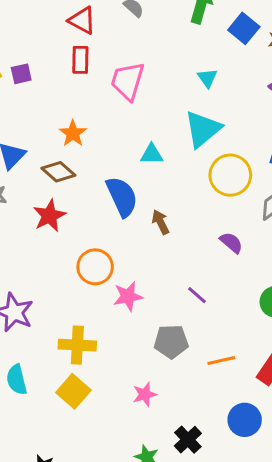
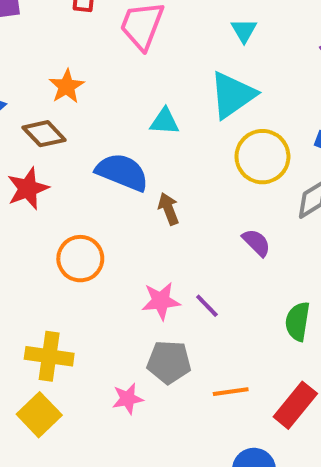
blue semicircle: (122, 197) -> (122, 172), turned -48
pink star: (128, 296) -> (161, 301), moved
pink star: (145, 394) -> (128, 399), moved

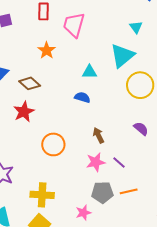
cyan triangle: (244, 30) -> (136, 27), moved
orange star: (67, 86) -> (47, 50), moved
blue semicircle: (122, 172) -> (82, 97), moved, size x0.6
brown arrow: (168, 209) -> (98, 135), moved
orange line: (231, 392) -> (129, 191), moved

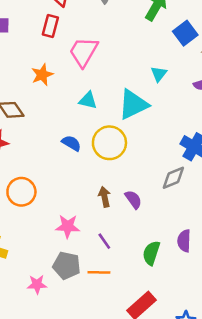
cyan triangle: (89, 72) -> (88, 100), moved
yellow circle: (140, 85) -> (109, 143), moved
brown arrow: (98, 135) -> (105, 197), moved
purple line: (119, 162) -> (104, 241), moved

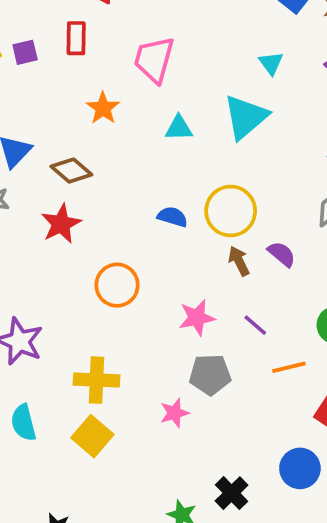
red rectangle: (50, 26) -> (76, 38), moved
blue semicircle: (71, 143) -> (172, 217), moved
yellow circle: (109, 143) -> (231, 211), moved
orange line: (99, 272) -> (289, 367), moved

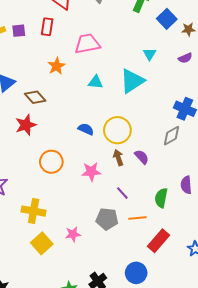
pink trapezoid: (154, 60) -> (87, 44), turned 56
pink star: (197, 318) -> (91, 172), moved
gray pentagon: (210, 375) -> (107, 219), moved
yellow square: (92, 436) -> (42, 243), moved

